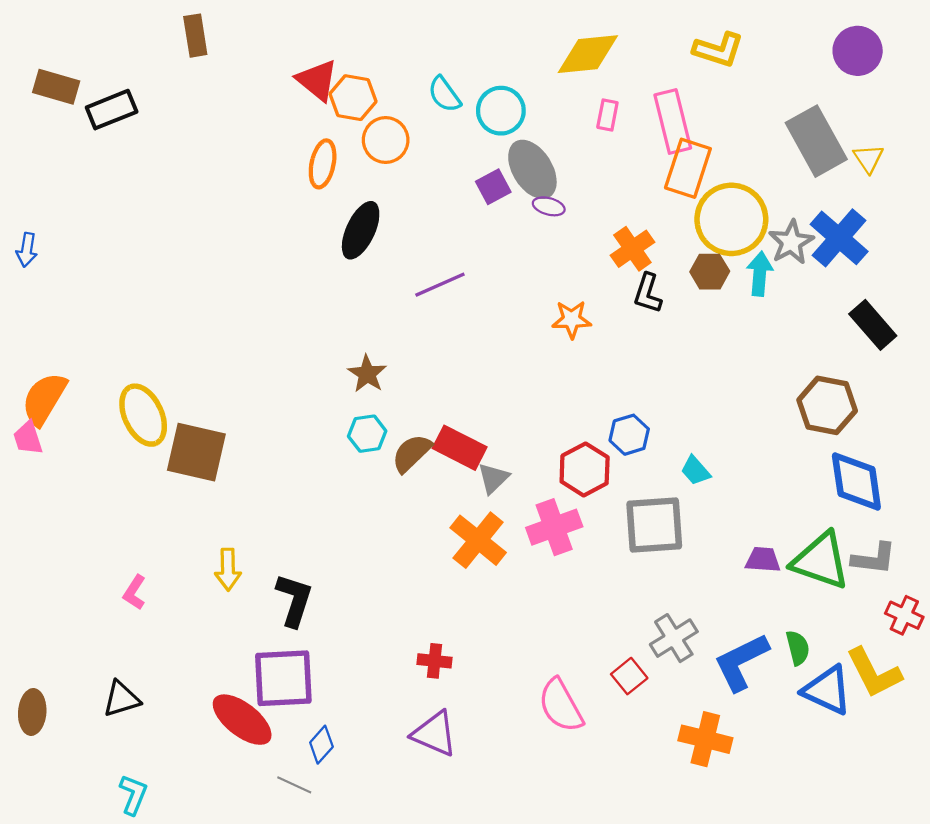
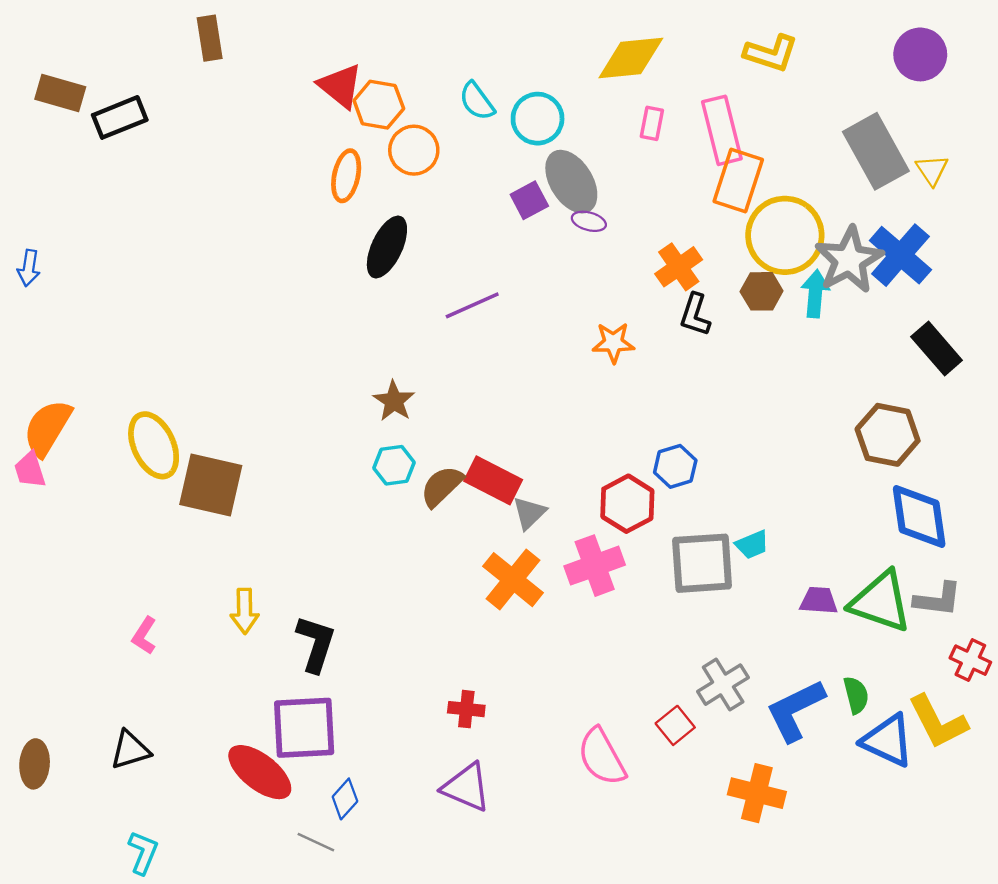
gray star: (791, 242) -> (849, 260), size x1.4
cyan trapezoid: (696, 471) -> (752, 545), moved, turned -72

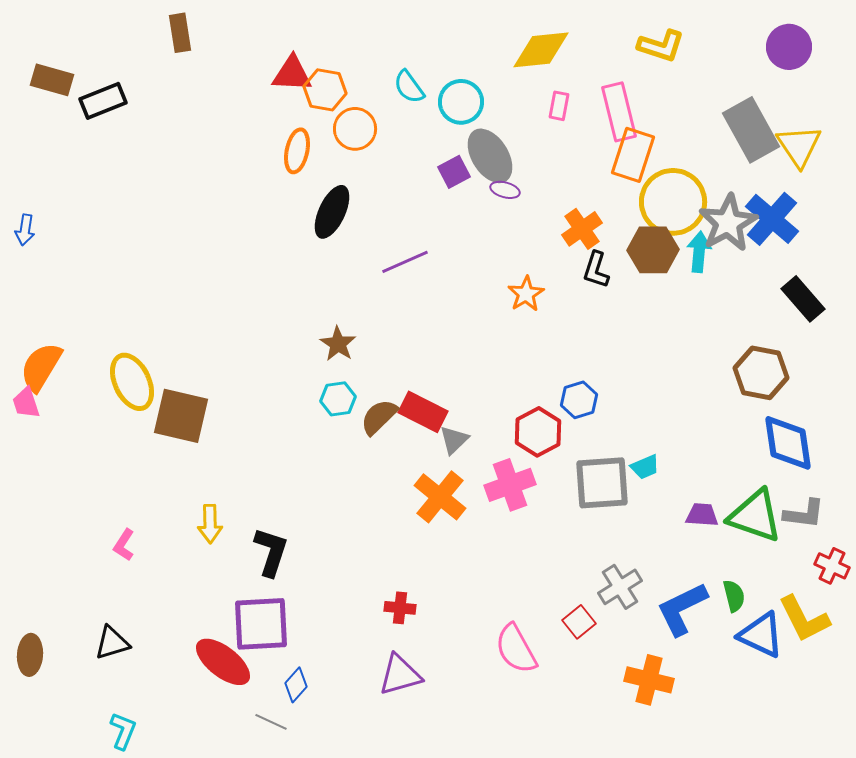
red triangle: (340, 86) -> (292, 74), turned -36
yellow triangle: (932, 170) -> (799, 146), size x1.6
brown hexagon: (762, 291) -> (653, 250), size x1.4
orange star: (613, 343) -> (526, 294), turned -30
purple triangle: (466, 787) -> (400, 675), turned -39

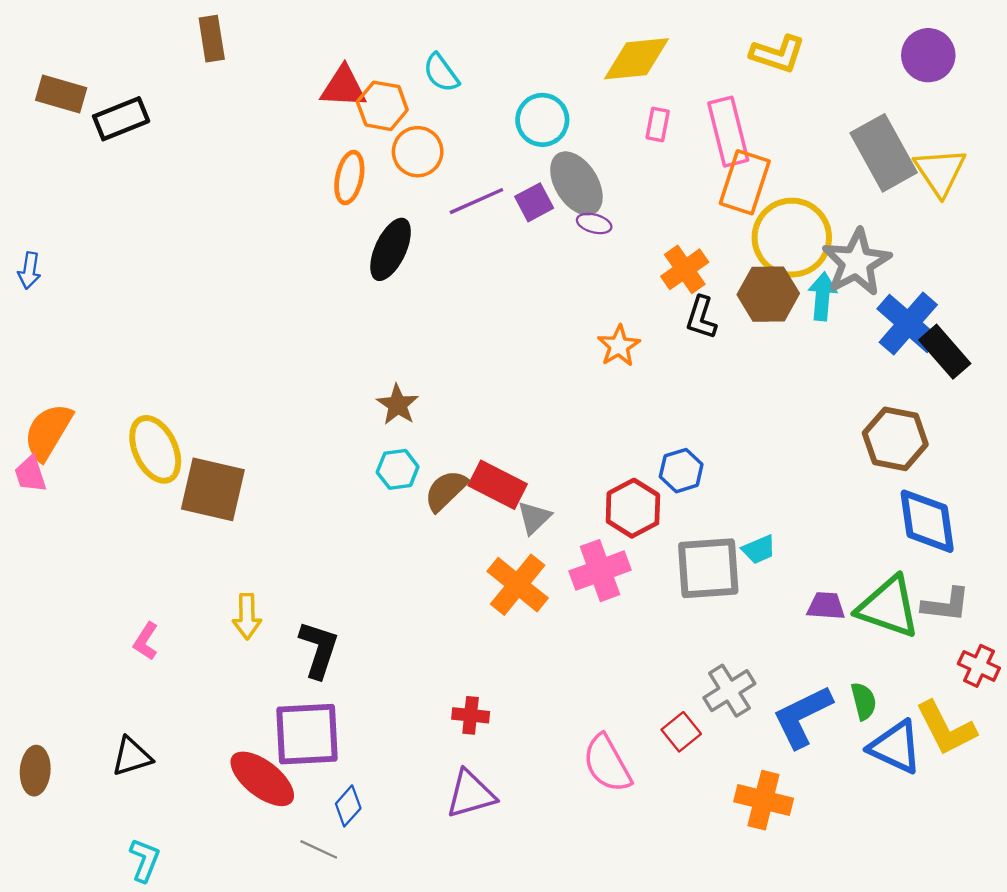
cyan semicircle: (409, 87) -> (441, 73), moved
blue cross: (772, 219) -> (908, 323), moved
purple line: (405, 262) -> (476, 201), moved

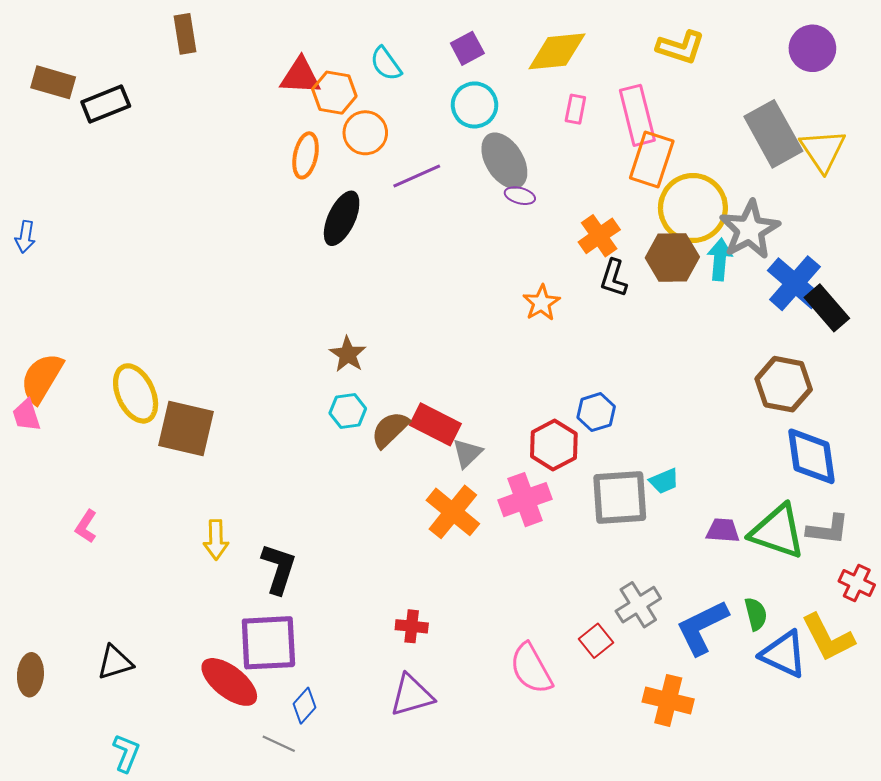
purple square: (534, 202) -> (467, 48), moved
pink L-shape: (146, 641) -> (86, 526), moved

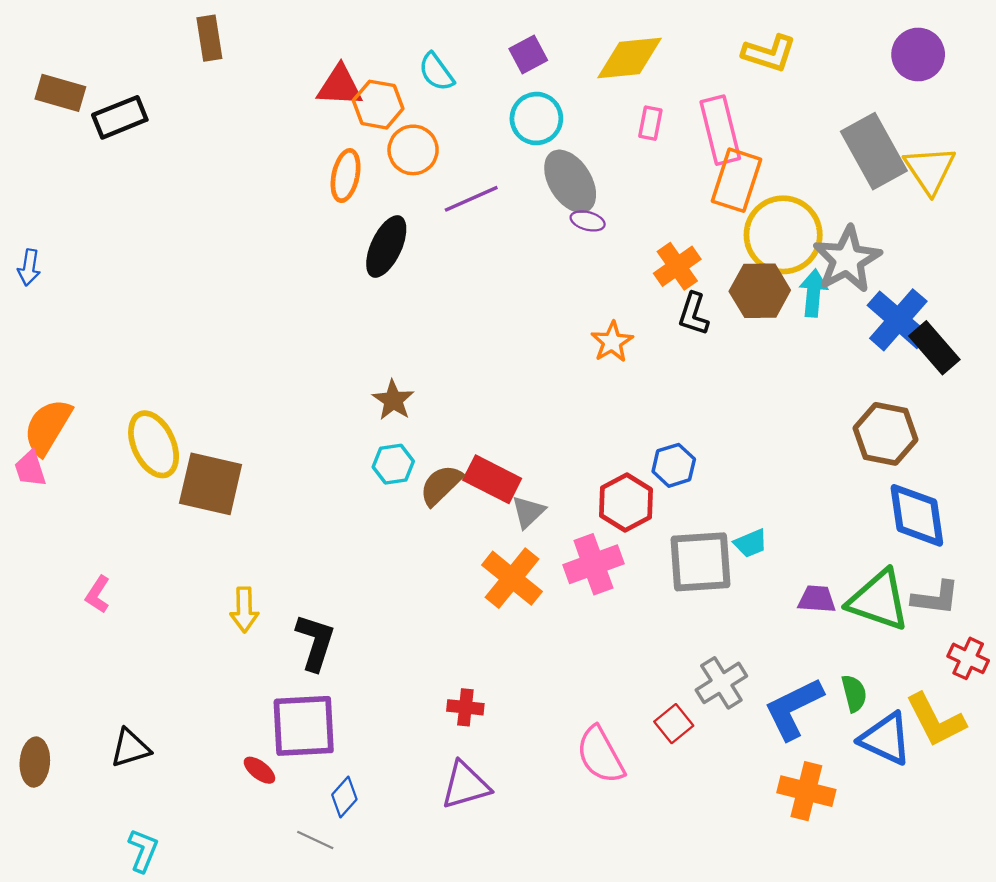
red ellipse: (229, 682) -> (259, 770), size x0.5
orange cross: (668, 700) -> (806, 791), moved

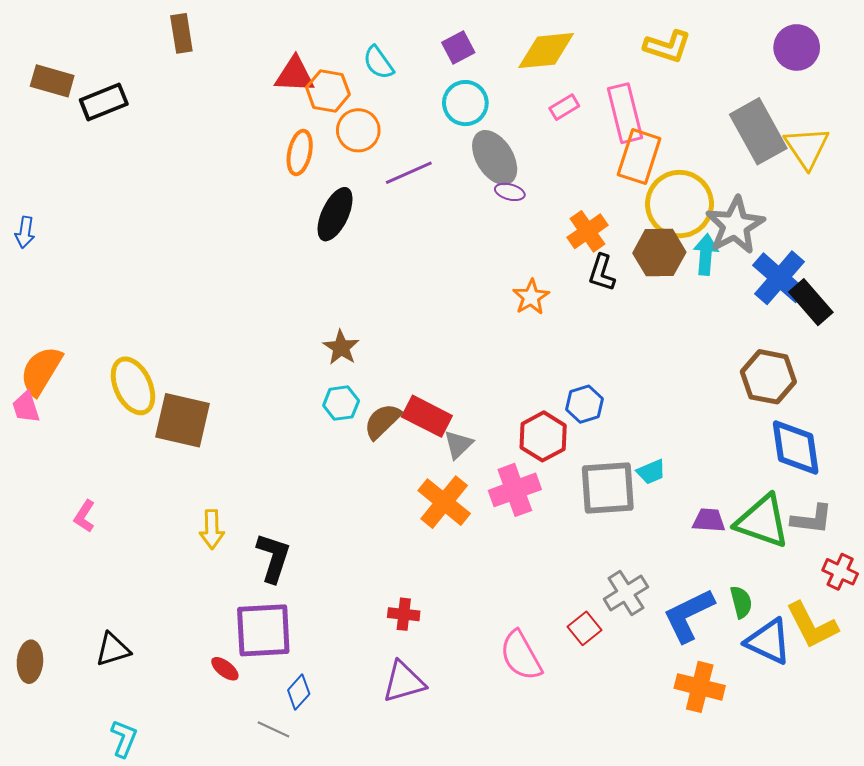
pink rectangle: (650, 123) -> (564, 107), turned 48

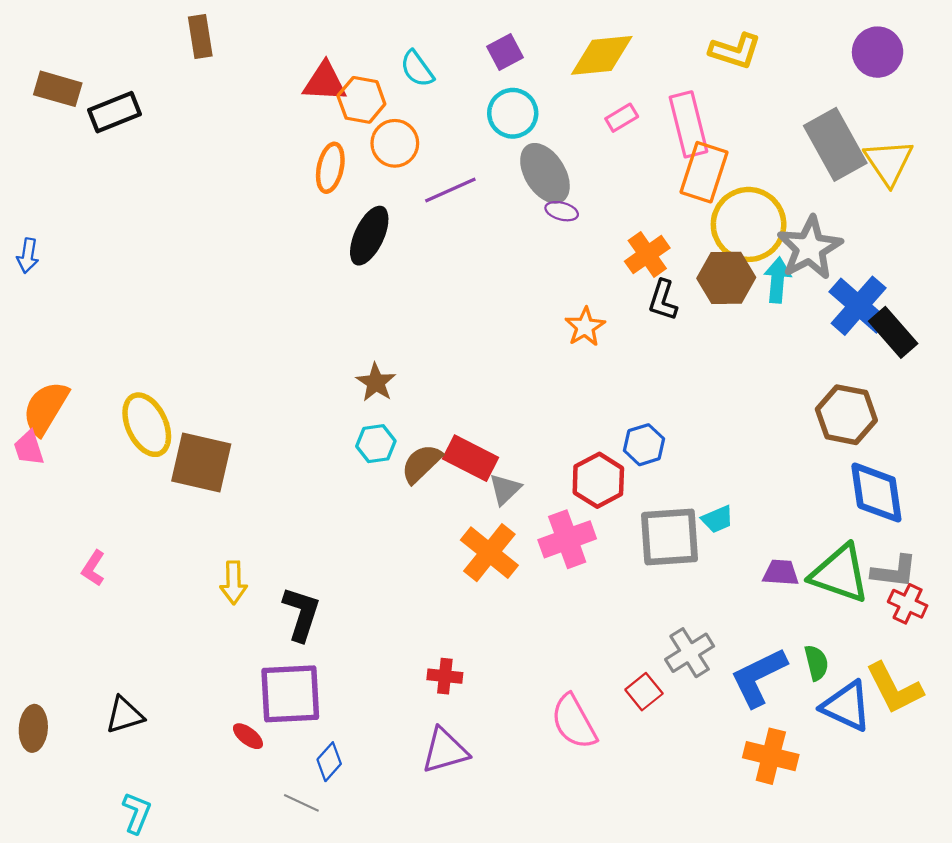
red cross: (840, 572) -> (908, 604), moved

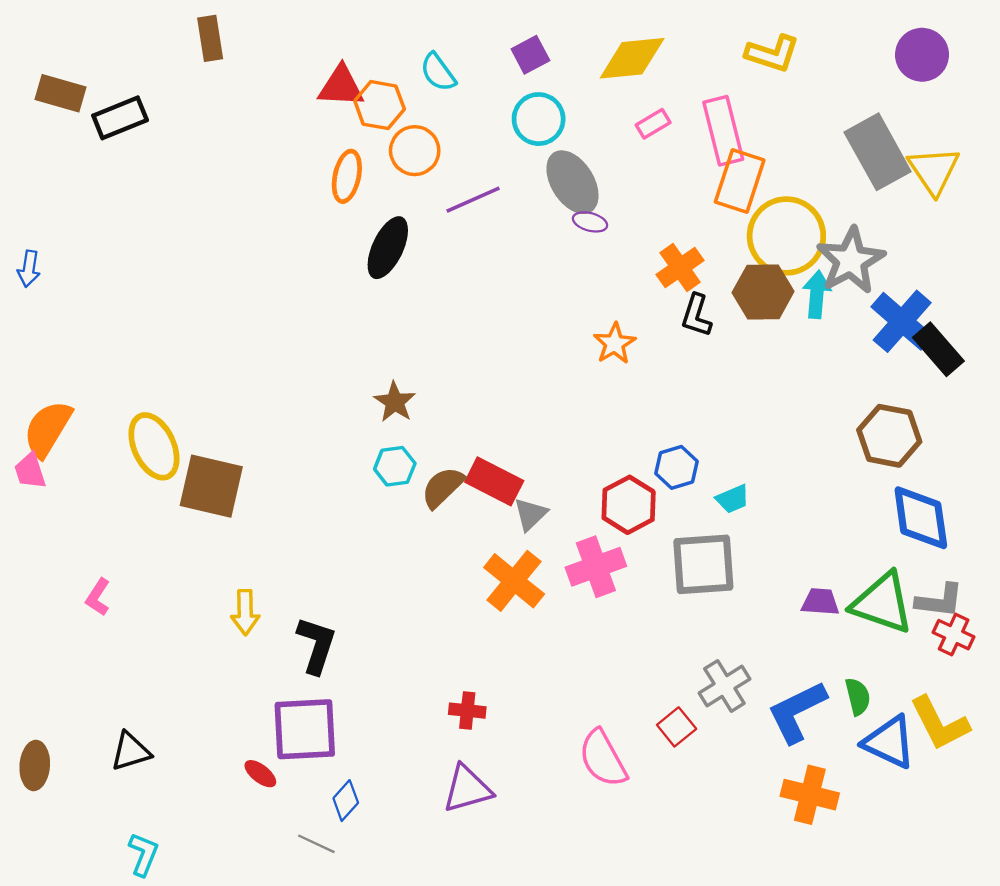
cyan trapezoid: (717, 519) -> (733, 499), moved

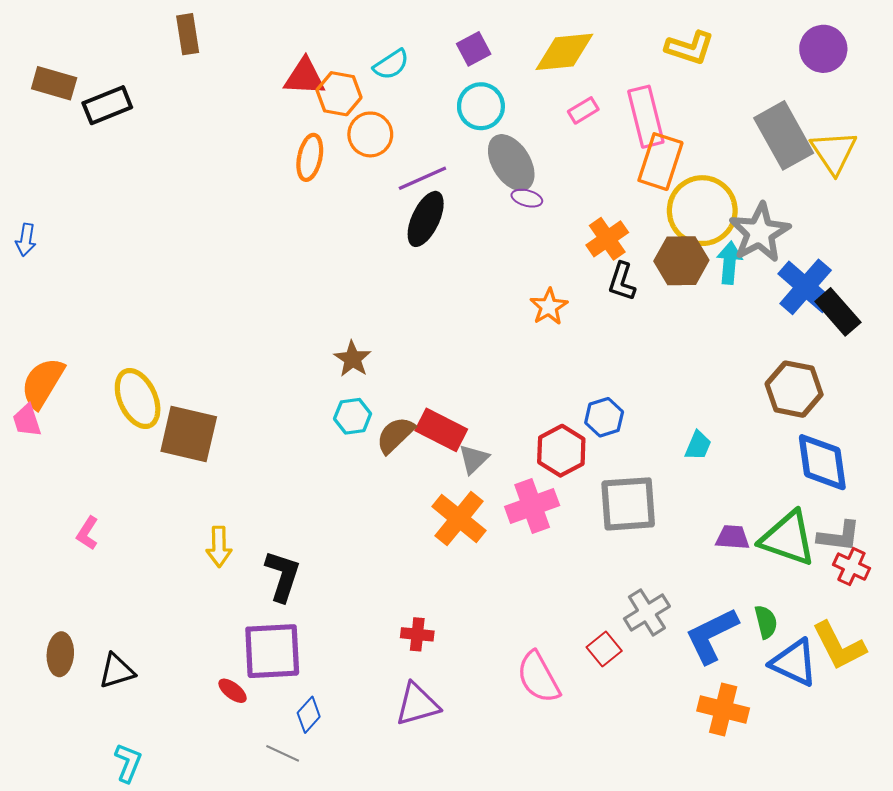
cyan semicircle: (438, 72) -> (391, 64), turned -87
black ellipse: (388, 248) -> (426, 219), moved
cyan trapezoid: (733, 499) -> (698, 445), moved, turned -44
brown ellipse: (35, 765) -> (60, 654), moved

